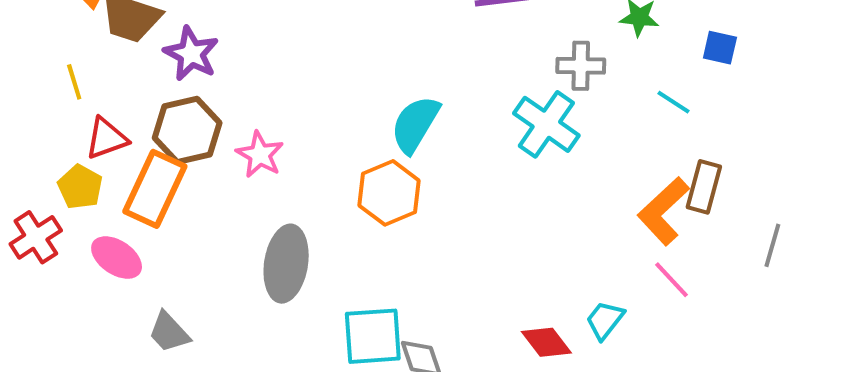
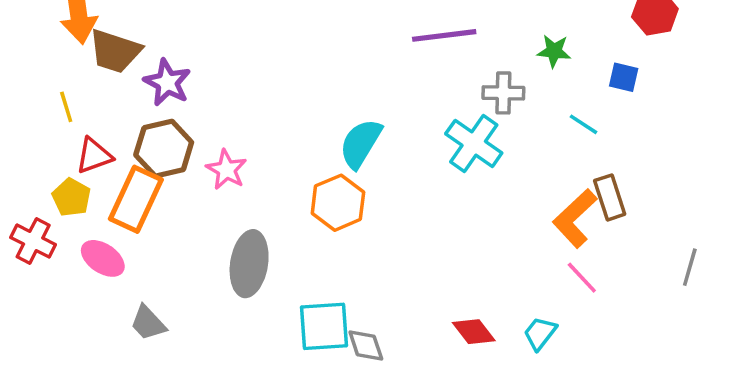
brown rectangle: (704, 187) -> (610, 197), turned -33
red cross: (36, 237) -> (33, 241), turned -30
gray line: (772, 245) -> (690, 267), moved
cyan trapezoid: (605, 320) -> (540, 333), moved

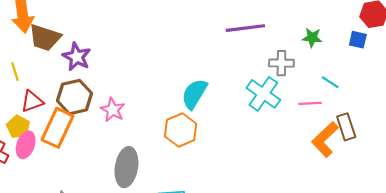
blue square: (624, 77) -> (358, 40), moved
pink ellipse: (103, 258) -> (26, 145), moved, turned 75
pink line: (582, 278) -> (310, 103), moved, turned -50

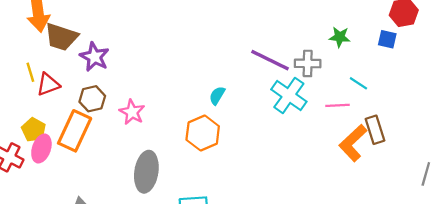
purple line: (245, 28) -> (270, 60), moved, turned 33
cyan semicircle: (194, 94) -> (217, 95), size x0.6
brown hexagon: (74, 97) -> (92, 99), size x0.7
red triangle: (32, 101) -> (48, 84), moved

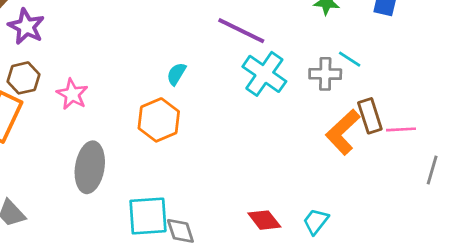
gray cross: (308, 63) -> (325, 74), moved
pink line: (337, 105) -> (401, 129), moved

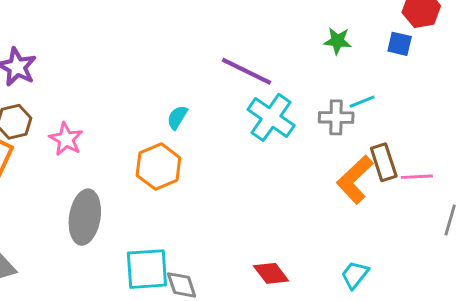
cyan line: (350, 59) -> (362, 102), turned -55
cyan trapezoid: (316, 221) -> (355, 275), moved

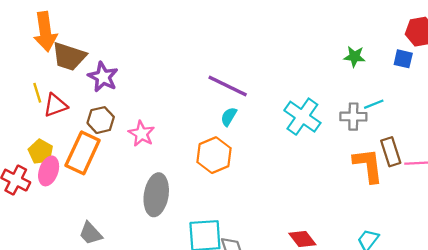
purple line: (247, 71) -> (228, 86), moved
orange L-shape: (355, 180) -> (368, 165), turned 126

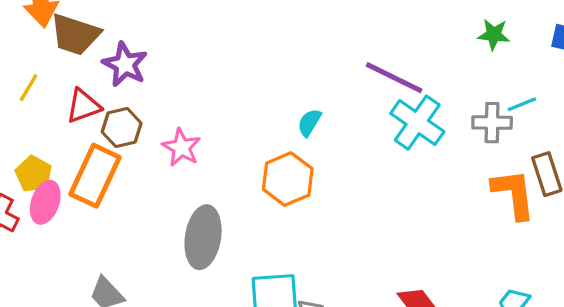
purple line: (228, 86) -> (394, 78), moved
yellow line: (37, 93) -> (29, 88), turned 48
red triangle: (55, 105) -> (83, 106), moved

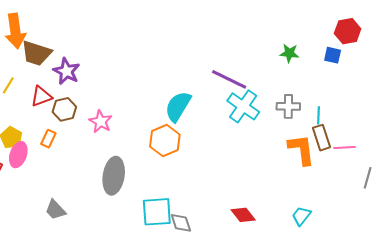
cyan line: (522, 104) -> (318, 115), moved, turned -66
cyan semicircle: (309, 123) -> (178, 106), size x1.8
orange rectangle: (95, 176) -> (48, 139), size x0.5

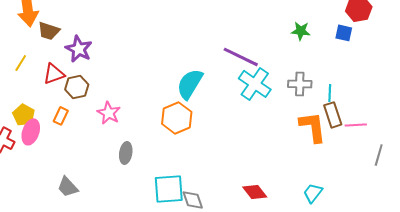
brown trapezoid: (36, 53) -> (49, 31), size x0.7
pink star: (101, 121) -> (109, 113), moved
gray ellipse: (114, 176) -> (126, 153), size x0.6

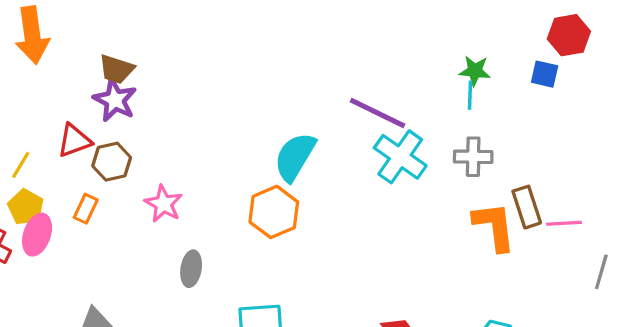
brown trapezoid: (49, 31) -> (116, 69), moved
yellow line: (21, 63) -> (21, 165), moved
cyan line: (330, 93) -> (470, 95), moved

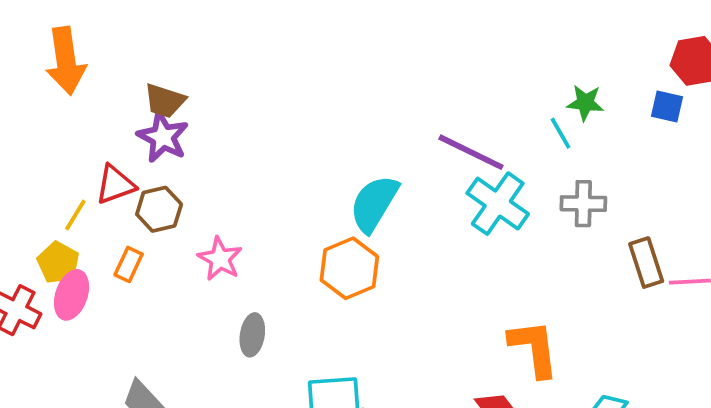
cyan line: (470, 95) -> (561, 133), moved, turned -32
yellow line: (21, 165) -> (75, 215), moved
orange L-shape: (494, 226) -> (534, 348), moved

